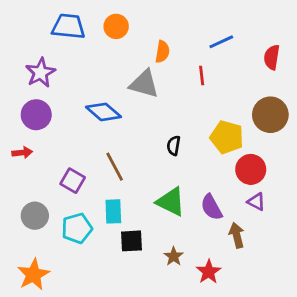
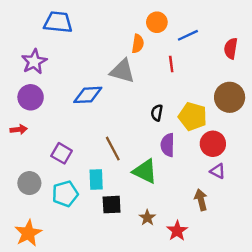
orange circle: (116, 26) -> (157, 22), moved
blue diamond: (104, 112) -> (88, 95), turned -44
black semicircle: (174, 146) -> (157, 113), moved
brown line: (115, 167) -> (113, 149), moved
purple semicircle: (211, 207) -> (168, 145), moved, turned 30

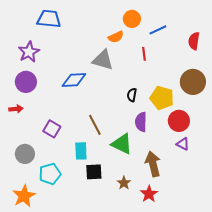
orange semicircle: (138, 44) -> (116, 37), turned 56
cyan pentagon: (65, 194) -> (50, 174), moved
brown arrow: (201, 200) -> (153, 164), moved, size x1.4

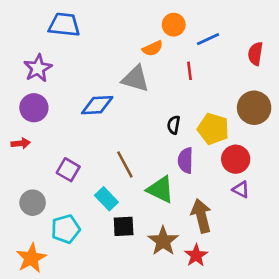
cyan rectangle: (81, 151) -> (106, 199), turned -42
brown star: (124, 183) -> (163, 241), size x1.6

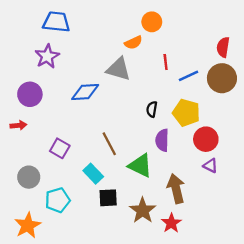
blue line: (208, 39) -> (189, 76), moved
purple star: (38, 68) -> (47, 56), moved
brown circle: (254, 108) -> (222, 78), moved

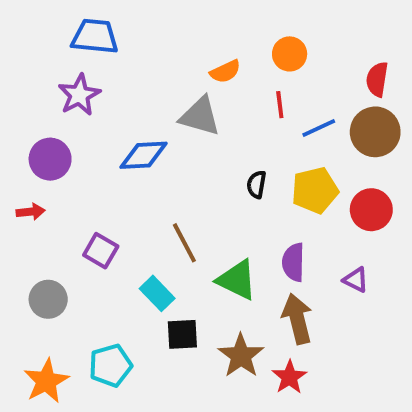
orange circle: (152, 22) -> (290, 54), moved
yellow pentagon: (186, 113) -> (315, 190), turned -30
red circle: (206, 139) -> (371, 210), moved
purple semicircle: (162, 140) -> (293, 262), moved
cyan pentagon: (57, 200) -> (110, 365), moved

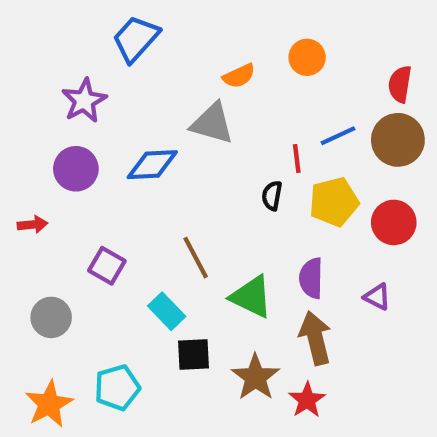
blue trapezoid: (95, 36) -> (136, 39), moved, turned -54
red line: (280, 105) -> (297, 158), moved
purple circle: (50, 159) -> (76, 169), moved

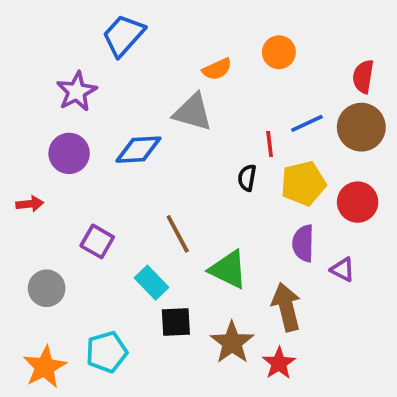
purple semicircle: (311, 278) -> (303, 243), moved

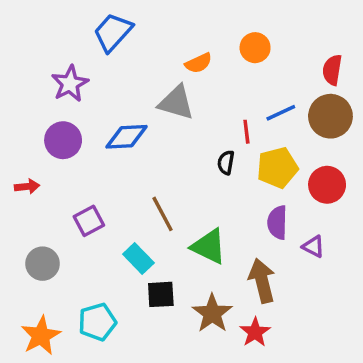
purple square: (97, 241) -> (89, 221), turned 32

